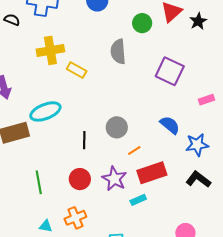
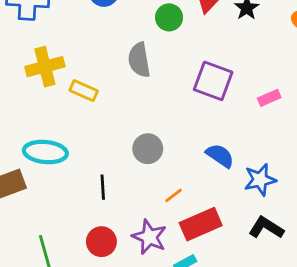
pink rectangle: (206, 100) -> (269, 98), moved
cyan ellipse: (45, 111) -> (45, 152), turned 32
gray circle: (117, 127) -> (148, 149), moved

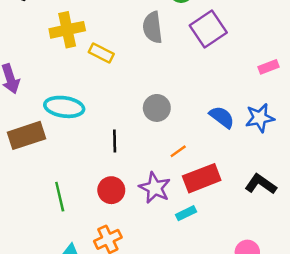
purple square: (213, 81) -> (208, 29), moved, turned 33
blue star: (260, 180) -> (260, 118), moved

